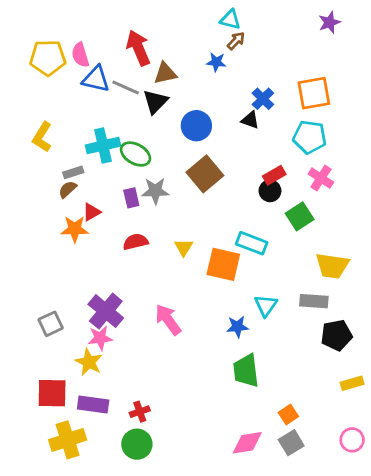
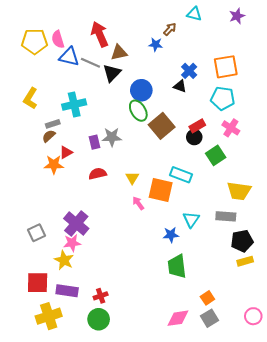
cyan triangle: (230, 20) -> (194, 14), moved
green ellipse: (136, 154) -> (138, 111), moved, turned 30
brown square: (205, 174) -> (162, 126), moved
pink arrow: (168, 320) -> (138, 203), moved, size x0.6
yellow rectangle: (352, 383) -> (245, 261), moved

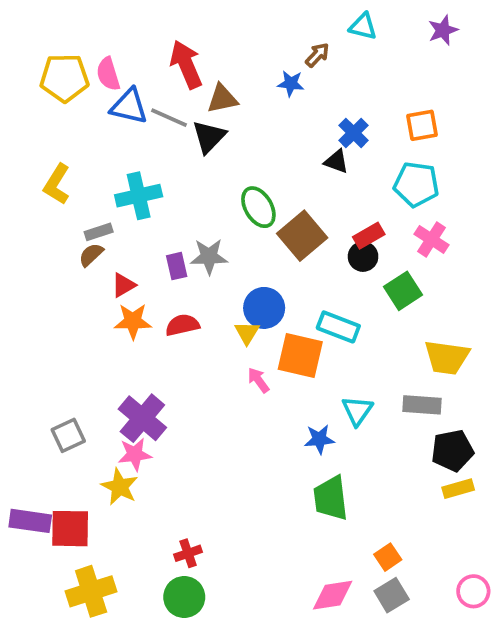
orange square: (226, 67) -> (422, 125), size x0.7
blue circle: (141, 90) -> (264, 308), moved
orange star: (54, 165) -> (133, 321), moved
purple rectangle: (67, 291) -> (30, 521), moved

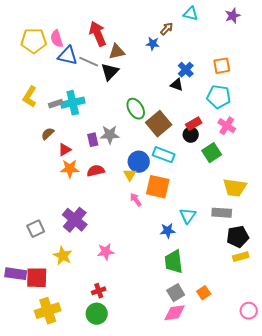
gray rectangle: (99, 232) -> (56, 104), moved
cyan rectangle: (338, 327) -> (164, 155), moved
pink star: (135, 454) -> (106, 252), moved
gray square: (392, 595) -> (176, 293), moved

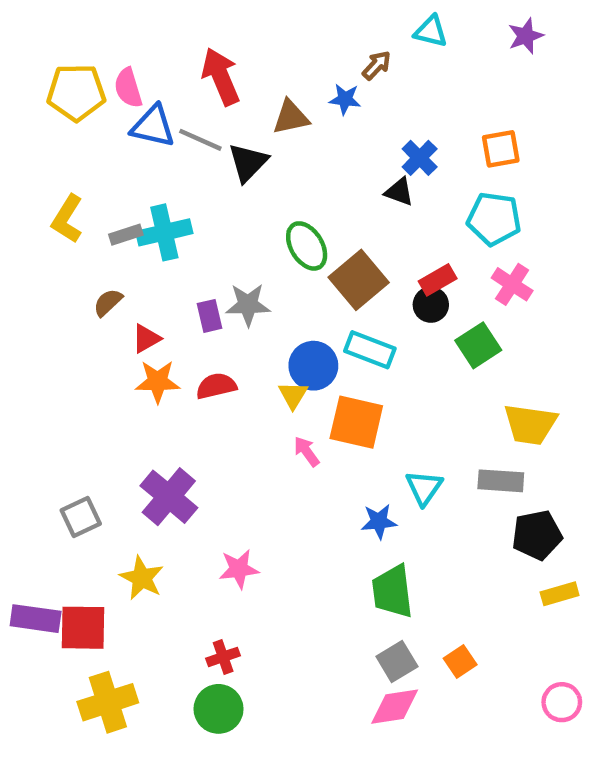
brown triangle: (117, 52) -> (291, 117), moved
yellow rectangle: (241, 257) -> (560, 594), moved

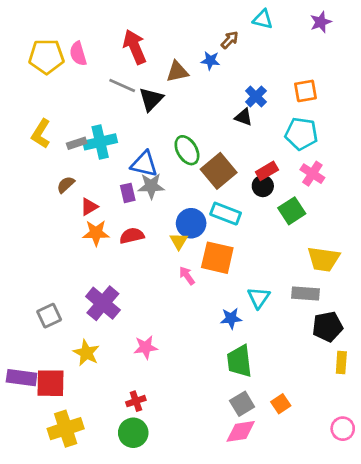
blue triangle: (153, 126) -> (144, 164), moved
yellow rectangle: (560, 594) -> (341, 362), turned -70

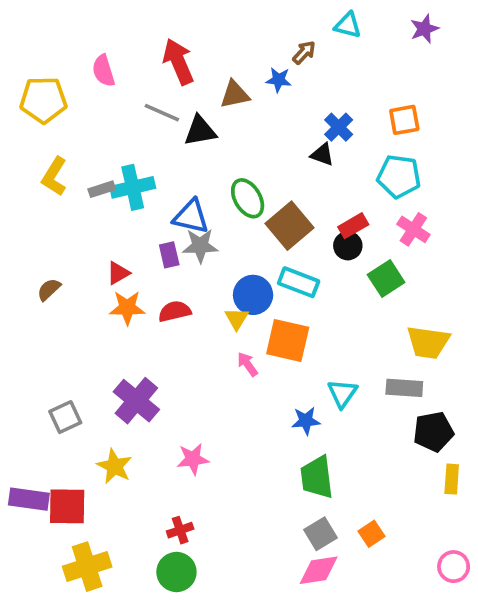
yellow pentagon: (46, 56) -> (43, 100), moved
black triangle: (151, 99) -> (200, 131), turned 36
brown semicircle: (66, 185) -> (49, 289), moved

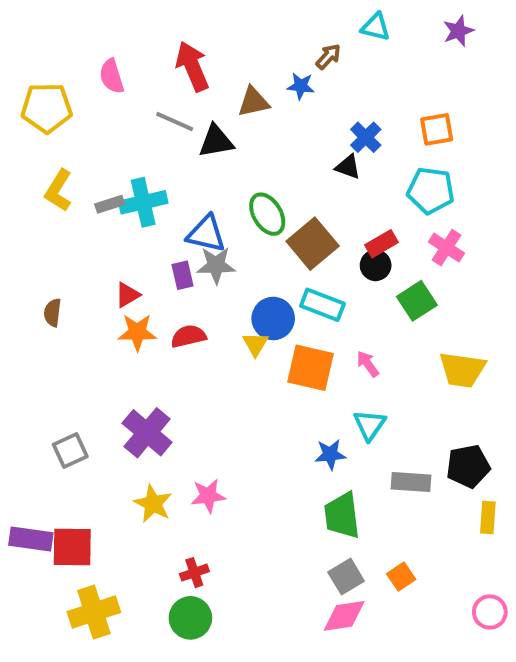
brown semicircle: (49, 289) -> (53, 313), turned -40
pink arrow: (248, 364) -> (368, 364), moved
gray rectangle: (404, 388) -> (411, 482), moved
yellow star: (114, 466) -> (153, 504), moved

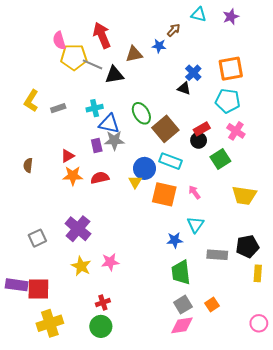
purple star: (458, 31) -> (231, 17), moved
yellow pentagon: (47, 108) -> (74, 57), moved
orange square: (437, 129) -> (231, 69), size x1.4
cyan cross: (143, 202) -> (95, 108), moved, size x0.7

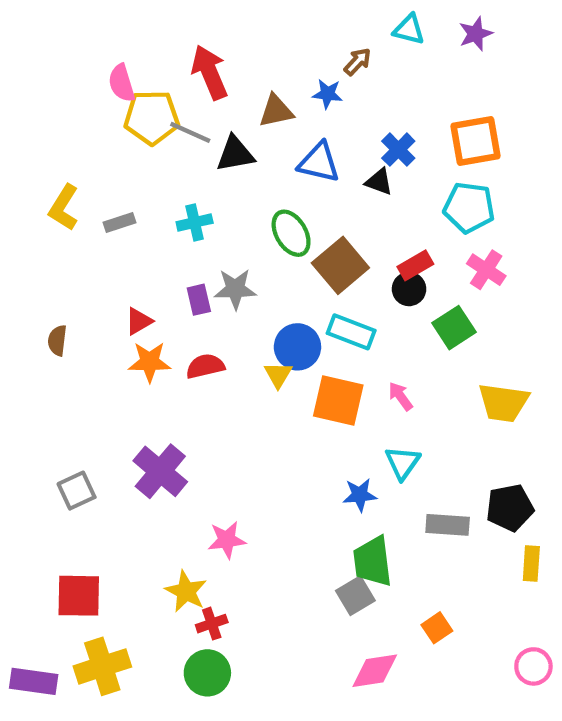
blue triangle: (109, 124) -> (319, 162), moved
yellow star: (81, 266) -> (186, 591), moved
purple rectangle: (17, 285) -> (34, 681), moved
gray square: (183, 305) -> (355, 596), moved

